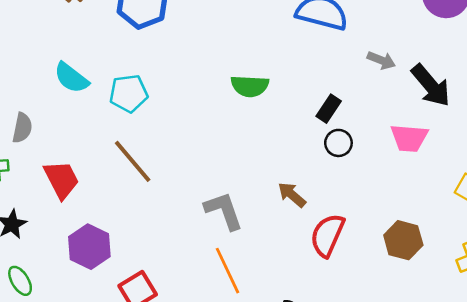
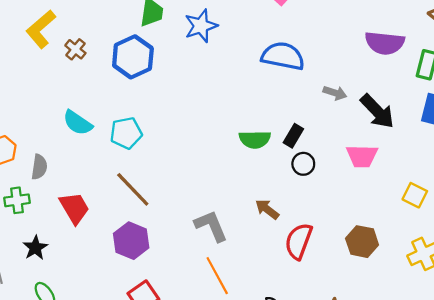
green semicircle: (250, 86) -> (255, 139), moved
purple hexagon: (89, 247) -> (131, 241), moved

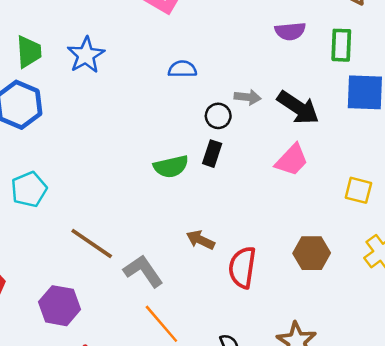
purple semicircle: (385, 43) -> (290, 31), size x0.7
blue semicircle: (283, 56) -> (182, 69), size x0.6
pink trapezoid: (362, 156) -> (292, 160), turned -36
black circle: (303, 164) -> (218, 116), moved
brown line: (133, 189) -> (92, 244), moved

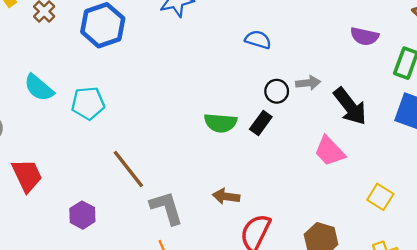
gray arrow: (248, 97) -> (308, 83), turned -30
pink trapezoid: (292, 160) -> (330, 151), turned 76
brown arrow: (201, 240) -> (226, 196), turned -35
purple hexagon: (60, 306) -> (82, 215), size x0.7

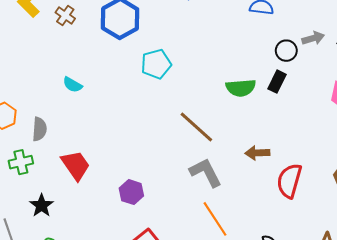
cyan semicircle: (39, 88) -> (72, 85), size x0.7
cyan pentagon: (88, 103) -> (156, 64), moved
brown line: (128, 169) -> (196, 127), moved

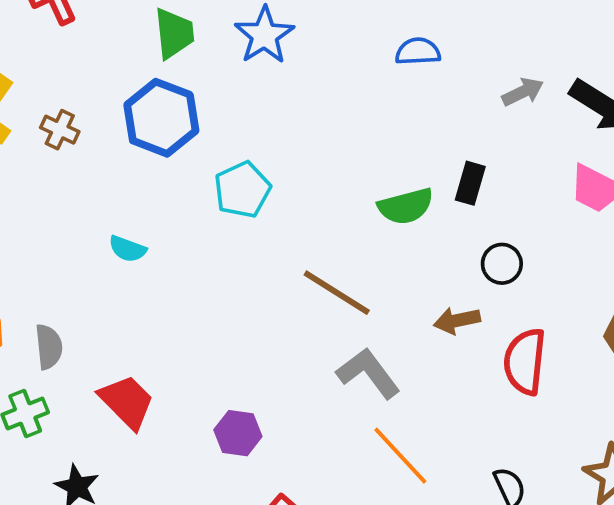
black circle: (286, 51) -> (502, 264), moved
cyan semicircle: (72, 85) -> (128, 249), moved

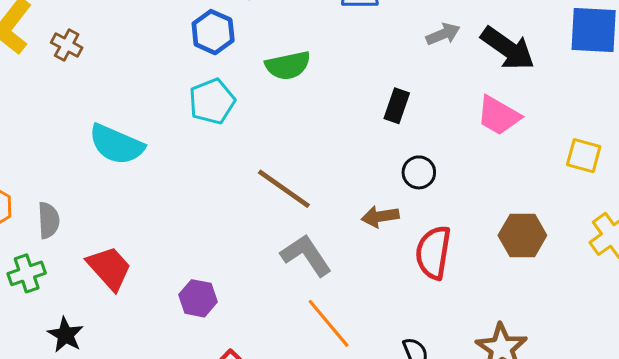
blue hexagon: (161, 118) -> (213, 32), moved, size x0.7
green semicircle: (406, 206) -> (288, 65), moved
cyan semicircle: (128, 249) -> (116, 144), size x1.8

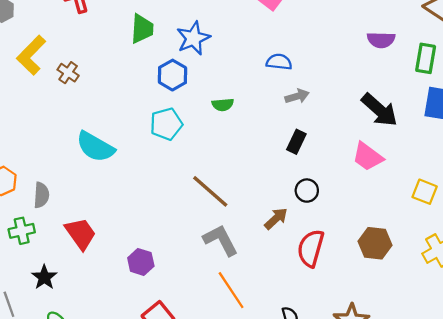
gray arrow: (443, 34) -> (297, 96), moved
green semicircle: (288, 65) -> (223, 105), size x0.7
brown arrow: (380, 216) -> (276, 219), turned 140

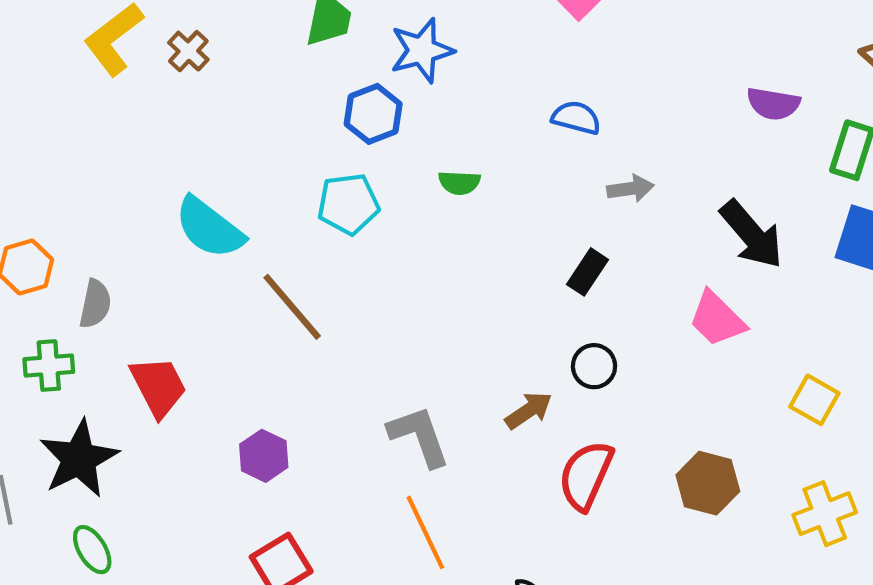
brown cross: (68, 73) -> (188, 51), moved
gray arrow: (297, 96) -> (630, 189), moved
brown line: (210, 191) -> (292, 307), moved
black star: (44, 277) -> (79, 459), size x1.6

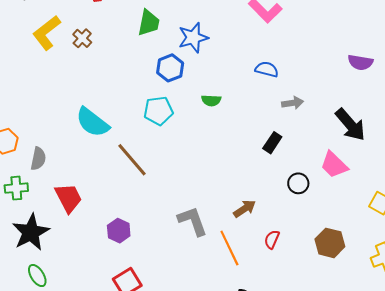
black circle: (594, 366) -> (298, 183), moved
red semicircle: (586, 475) -> (272, 239), size x0.6
orange line: (425, 532) -> (229, 248), moved

